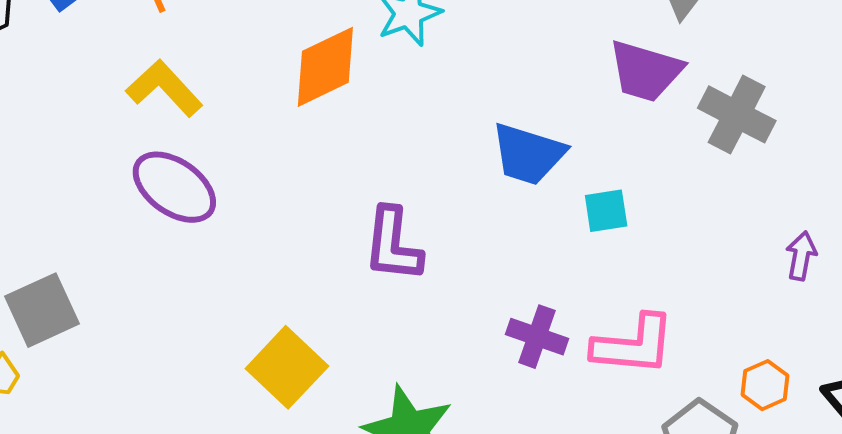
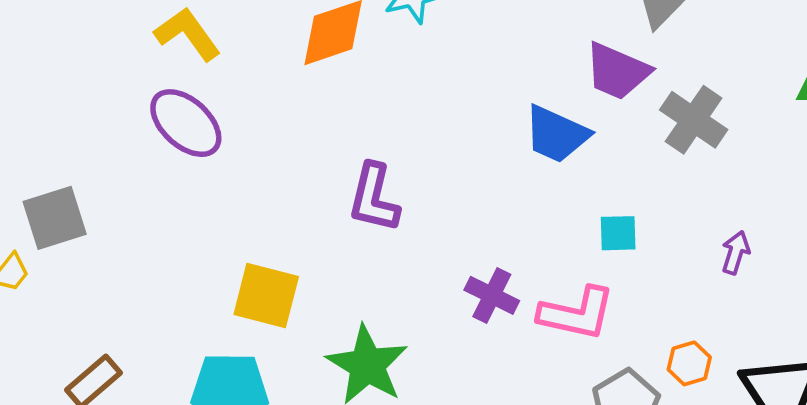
blue trapezoid: (528, 154) -> (557, 134), moved
cyan square: (606, 211) -> (618, 233), moved
yellow square: (287, 367) -> (266, 295), turned -36

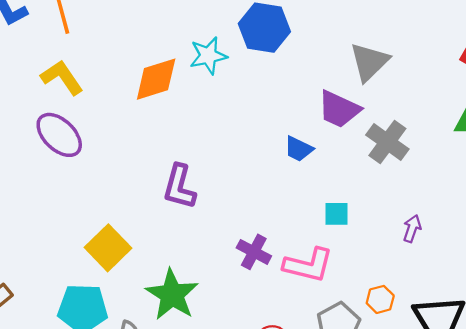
blue trapezoid: (557, 134) -> (299, 149), size x0.7
yellow square: (266, 295) -> (108, 248), turned 30

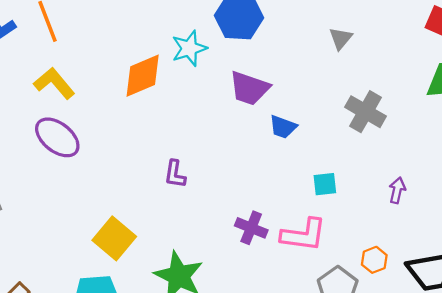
gray triangle: (369, 62) -> (341, 38), size x0.6
purple trapezoid: (339, 109) -> (249, 88), moved
purple L-shape: (179, 187) -> (175, 174), size x0.7

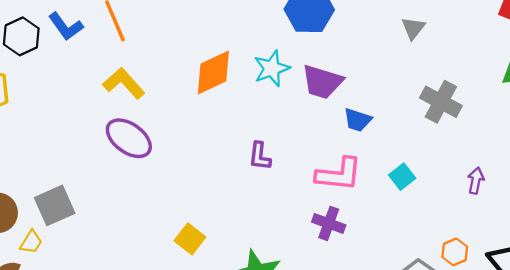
cyan star: (189, 48) -> (272, 68), moved
purple L-shape: (175, 174) -> (260, 156), moved
cyan square: (325, 184) -> (402, 177), turned -30
pink L-shape: (304, 235) -> (339, 174), moved
yellow square: (114, 238) -> (190, 239), size x0.7

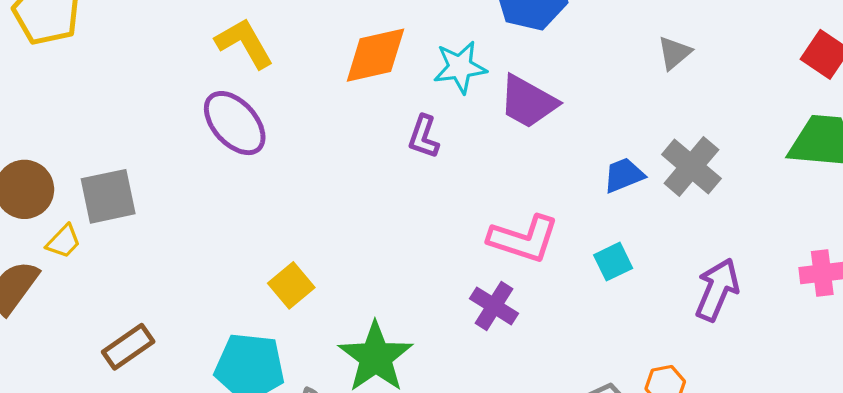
blue trapezoid: (358, 120) -> (624, 175), moved, turned 128
purple L-shape: (260, 156) -> (424, 137), moved
purple arrow: (476, 181) -> (717, 290), size x1.6

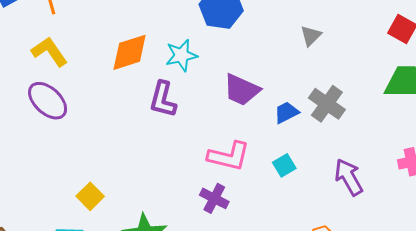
purple trapezoid: (528, 102) -> (242, 90), moved
purple L-shape: (424, 137) -> (163, 99), size x1.4
purple arrow: (717, 290) -> (349, 177), turned -48

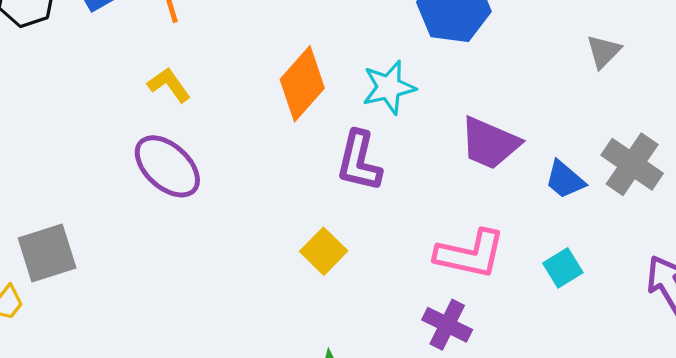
yellow L-shape: (49, 52) -> (169, 85), size x0.7
orange diamond: (130, 52) -> (302, 84), turned -30
blue trapezoid: (286, 112) -> (565, 180), turned -112
yellow square: (90, 196) -> (324, 251), moved

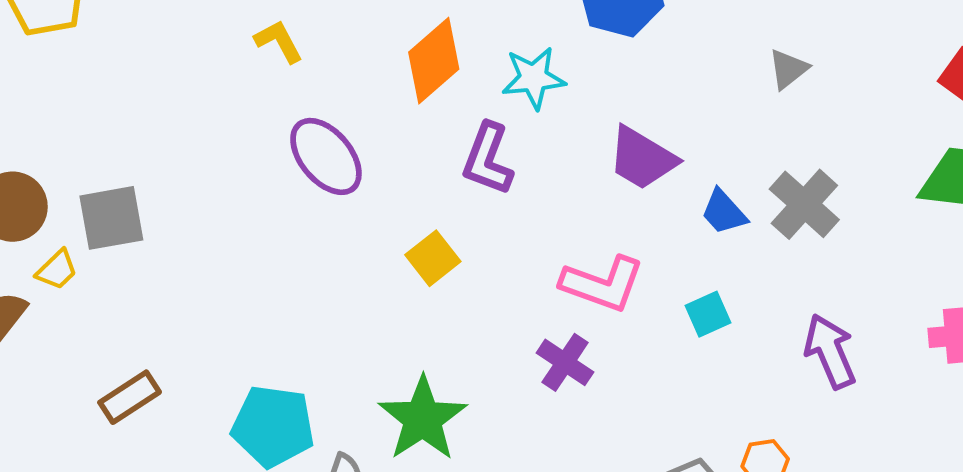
purple ellipse: (167, 166) -> (326, 156), moved

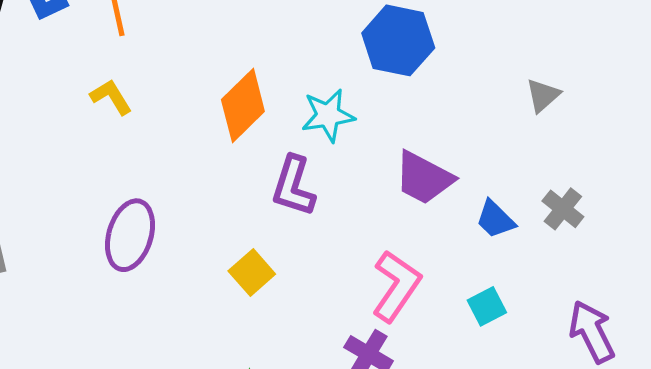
purple ellipse: (326, 156) -> (130, 235), moved, turned 60
gray cross: (804, 204) -> (563, 209), size x0.7
pink L-shape: (602, 284) -> (396, 286), turned -72

